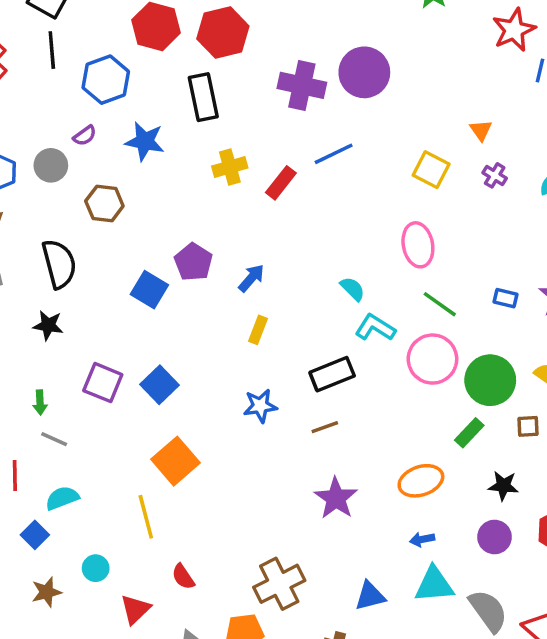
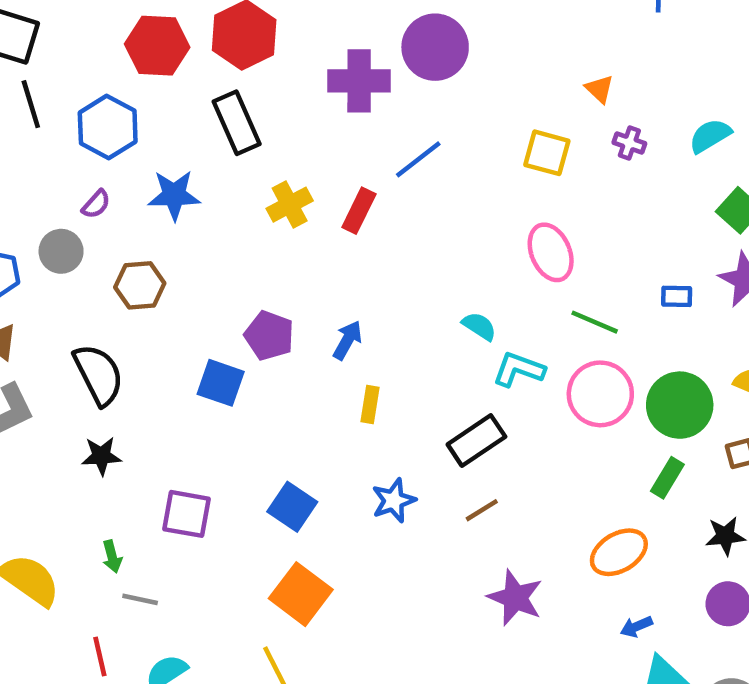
blue square: (159, 385) -> (292, 507), moved

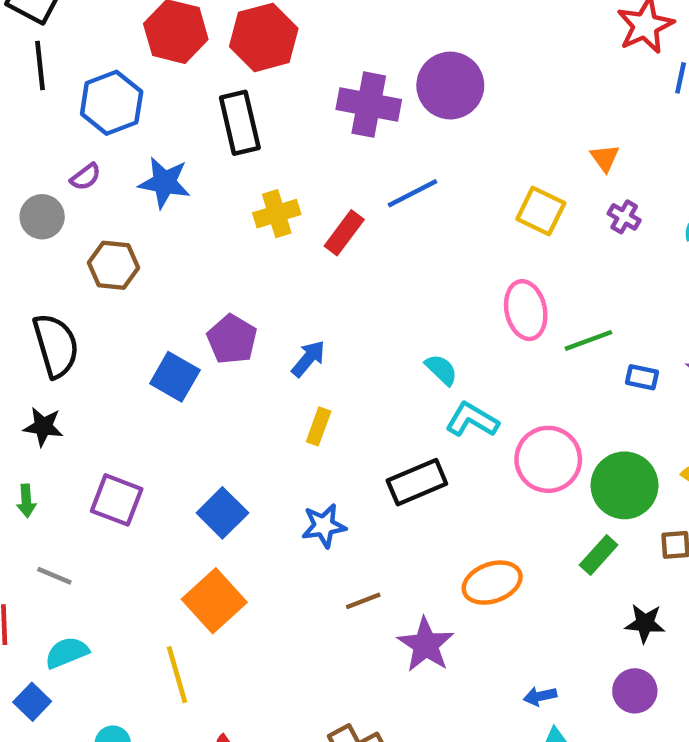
green line: (595, 322) -> (588, 340), moved, turned -54
brown line: (482, 510) -> (363, 601), moved
orange ellipse: (619, 552) -> (492, 583), moved
green arrow: (112, 556) -> (26, 501), moved

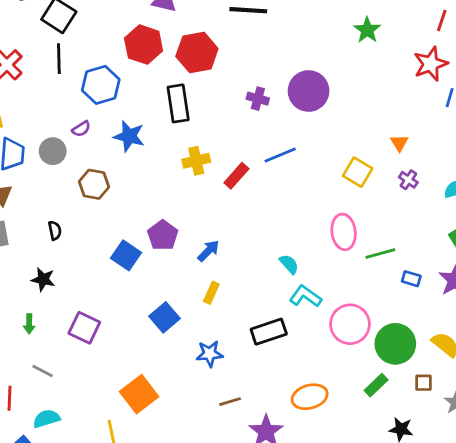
purple cross: (369, 105) -> (258, 99), size x0.6
black semicircle: (56, 346) -> (55, 230), size x0.5
blue square: (222, 513) -> (164, 317), moved

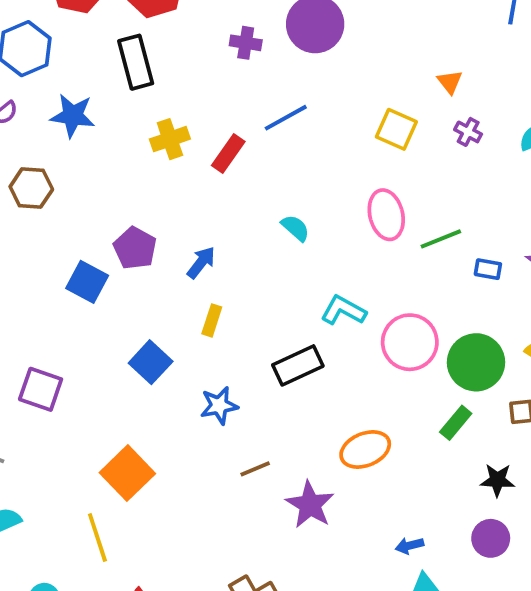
cyan semicircle: (289, 264) -> (295, 228), moved

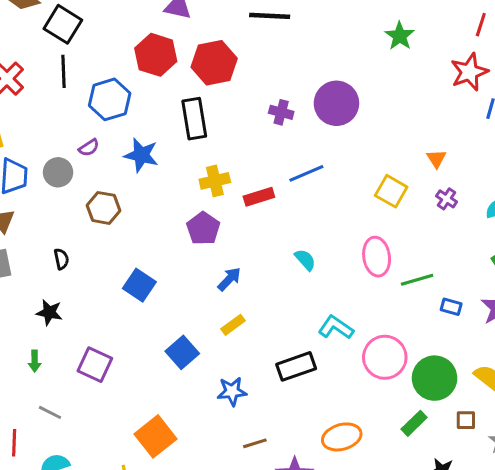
red rectangle: (228, 154) -> (259, 197), turned 32
purple pentagon: (135, 248) -> (203, 228), moved
yellow rectangle: (212, 320) -> (233, 325), turned 30

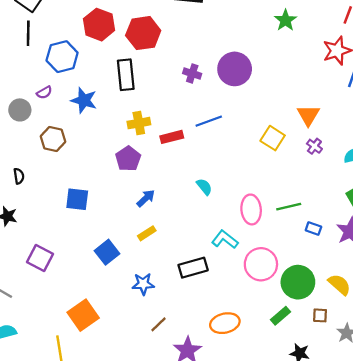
orange triangle: (436, 159) -> (308, 115), size x1.5
pink ellipse: (377, 257) -> (251, 209), moved
blue square: (139, 285) -> (77, 199), turned -30
brown line: (255, 443) -> (159, 324), turned -30

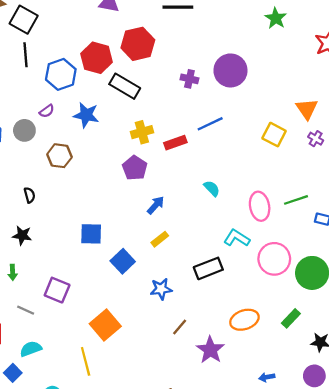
red hexagon: (99, 25) -> (97, 58), moved
black rectangle: (126, 75) -> (125, 86), turned -48
blue square: (77, 199) -> (91, 234), moved
purple square: (40, 258) -> (57, 290), moved
green rectangle: (280, 316) -> (291, 318), moved

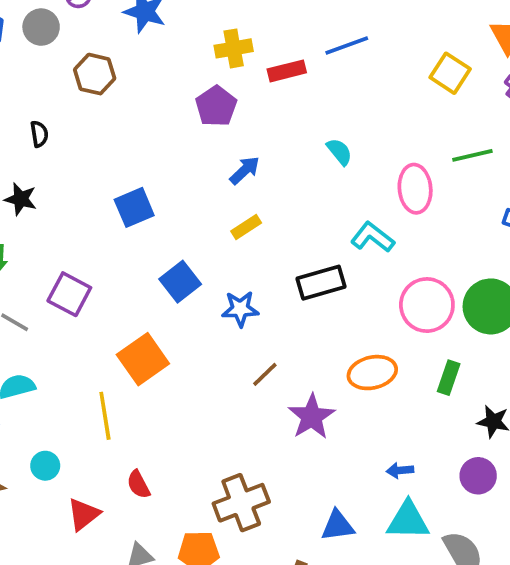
green line: (296, 200) -> (472, 155), moved
blue square: (91, 234) -> (134, 207), turned -30
pink circle: (274, 259) -> (427, 305), moved
blue square: (123, 261) -> (180, 282), moved
green rectangle: (291, 318) -> (449, 378), turned -30

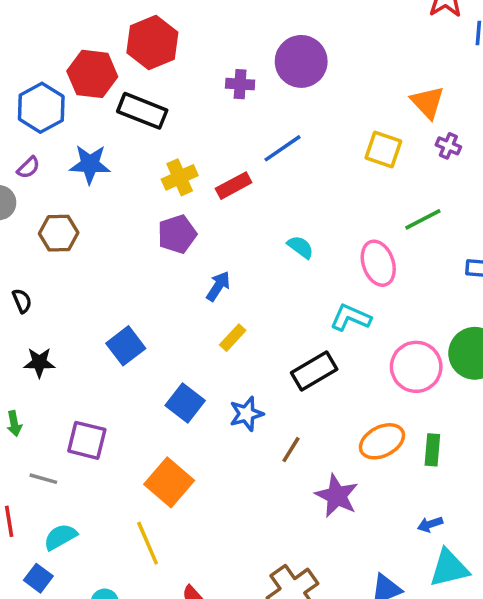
purple pentagon: (216, 106) -> (177, 234), turned 30
black star: (21, 199) -> (39, 362), moved
brown line: (265, 374) -> (291, 450), moved
green rectangle: (449, 378) -> (432, 450), moved

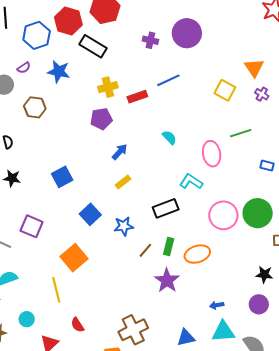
green rectangle: (432, 450) -> (169, 247), moved

